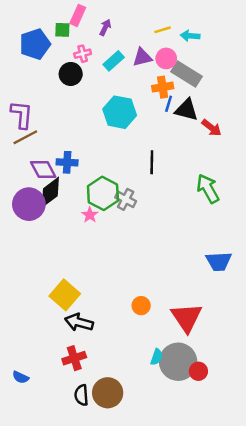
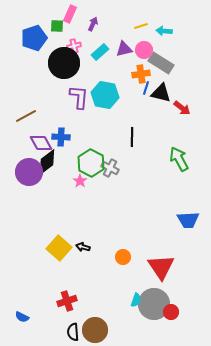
black circle: (71, 74) -> (64, 63), size x1.6
purple L-shape: (22, 115) -> (79, 97), moved
black arrow: (79, 322) -> (83, 247), moved, size x0.6

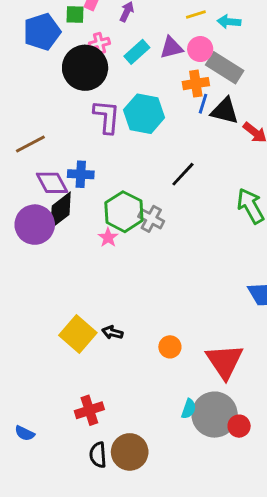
black line: (132, 137) -> (183, 174), turned 42

